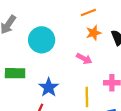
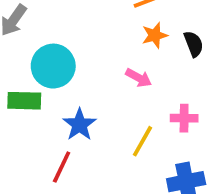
cyan circle: (42, 40) -> (53, 66), moved
yellow line: (87, 97) -> (142, 141), turned 30

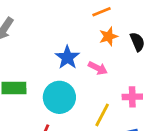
cyan circle: (53, 66) -> (59, 97), moved
blue star: (80, 125) -> (67, 57), moved

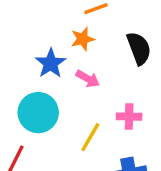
orange star: (108, 36) -> (83, 39), moved
black semicircle: (137, 42) -> (139, 48), size x1.4

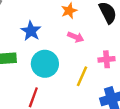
blue star: (51, 63) -> (31, 31), moved

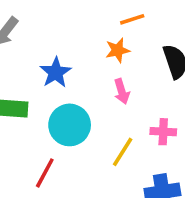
pink arrow: (76, 37) -> (122, 91), turned 42

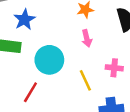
blue star: (56, 72) -> (24, 20), moved
yellow line: (123, 152) -> (85, 80), turned -60

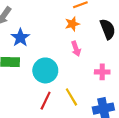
yellow line: (85, 80) -> (71, 97), moved
red line: (30, 92) -> (46, 101), moved

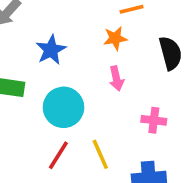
blue star: (20, 38) -> (51, 50), moved

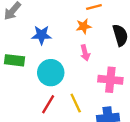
blue star: (51, 50) -> (41, 35), turned 30
pink cross: (154, 120) -> (110, 80), size x1.5

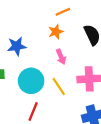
yellow line: (76, 103) -> (59, 86), moved

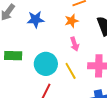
blue star: (17, 46) -> (36, 19), moved

